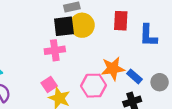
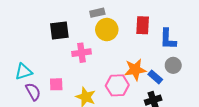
black square: (64, 26) -> (59, 31), moved
gray circle: (160, 82) -> (173, 65), moved
pink square: (49, 84) -> (56, 84), moved, turned 32

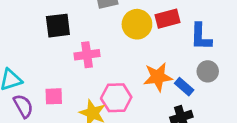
red rectangle: (143, 25) -> (167, 19), turned 72
yellow circle: (107, 30) -> (137, 24), moved
pink hexagon: (117, 85) -> (116, 98), moved

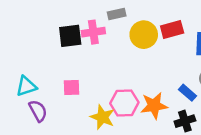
pink cross: (87, 55) -> (93, 32), moved
orange star: (158, 77) -> (154, 106), moved
pink square: (54, 96) -> (71, 88), moved

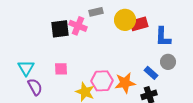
pink cross: (93, 32) -> (78, 26), turned 30
yellow circle: (144, 35) -> (125, 20), moved
cyan triangle: (26, 86) -> (26, 68), turned -42

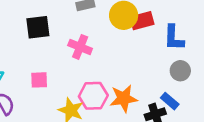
pink cross: (78, 26) -> (80, 47), moved
blue rectangle: (151, 73) -> (170, 101), moved

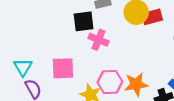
black square: (38, 27) -> (84, 21), moved
pink square: (39, 80) -> (63, 68), size x1.5

